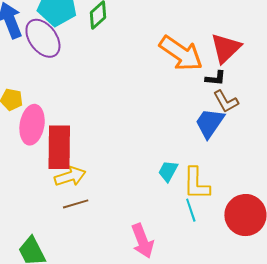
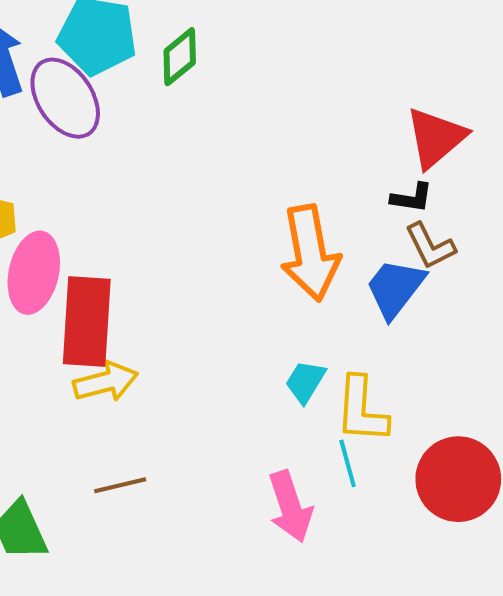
orange arrow: (181, 53) -> (310, 253), moved, turned 42
brown line: (76, 204) -> (120, 485), moved
pink arrow: (142, 241) -> (290, 507), moved

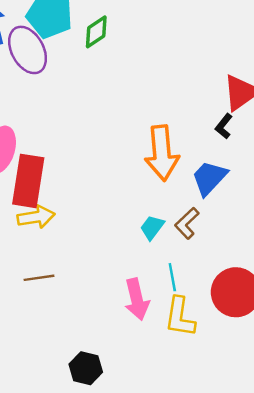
black L-shape: (412, 198) -> (224, 126), turned 115
brown L-shape: (430, 246) -> (187, 223), moved, turned 68
yellow L-shape: (362, 410) -> (180, 317), moved

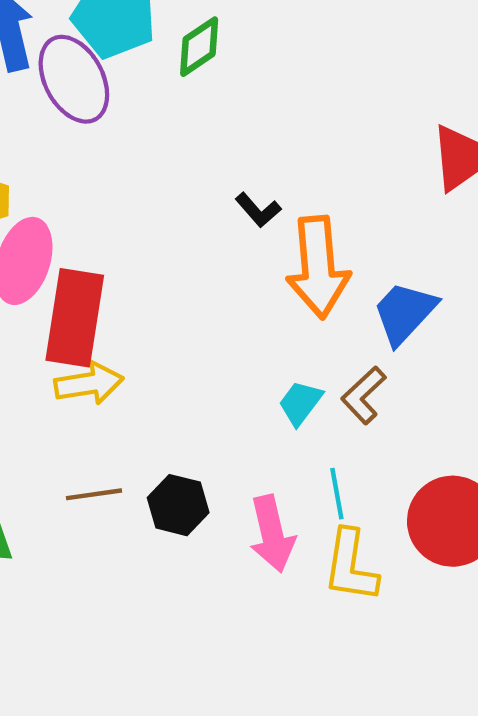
black L-shape: (224, 126) -> (258, 210), moved, turned -80
black hexagon: (86, 368) -> (178, 505), moved

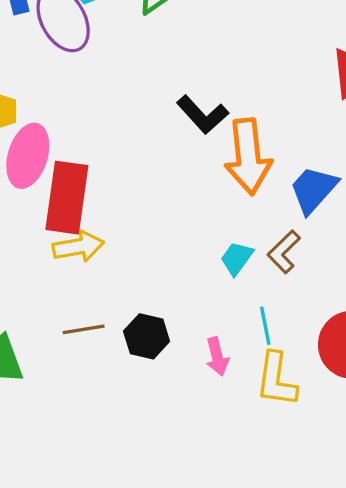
black L-shape: (258, 210) -> (203, 115), size x1.5
pink arrow: (272, 534) -> (217, 356), size x0.7

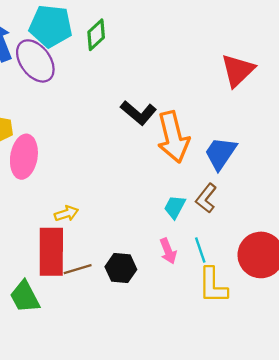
red rectangle: (67, 198) -> (51, 252), moved
yellow arrow: (78, 247) -> (66, 214), size x0.7
pink arrow: (217, 356) -> (168, 251), moved

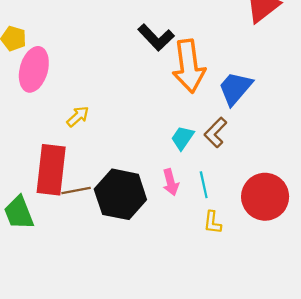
yellow arrow: (66, 214) -> (78, 116), moved, turned -30
black hexagon: (121, 268) -> (120, 194), size x1.6
yellow L-shape: (213, 285) -> (212, 222), size x0.6

